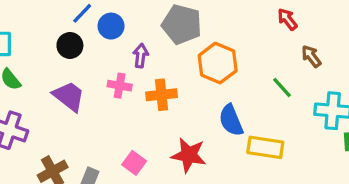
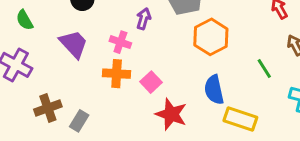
orange cross: (161, 95) -> (117, 74), moved
pink square: (134, 163) -> (151, 82), moved

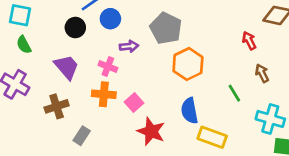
purple arrow: (144, 19) -> (129, 46), turned 66
brown cross: (48, 108) -> (57, 106), moved
gray rectangle: (79, 121) -> (82, 136), moved

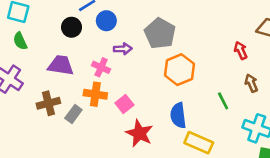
purple trapezoid: (67, 67) -> (61, 65), turned -44
gray rectangle: (82, 136) -> (73, 114), moved

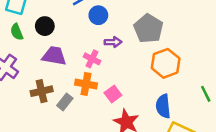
black circle: (72, 27) -> (45, 26), moved

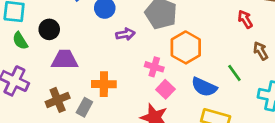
pink cross: (92, 59) -> (154, 67), moved
pink square: (113, 94) -> (165, 89), moved
blue semicircle: (163, 106) -> (204, 87), moved, turned -50

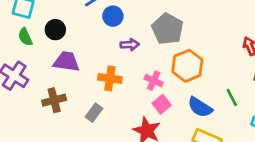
orange cross: (104, 84) -> (110, 78), moved
gray rectangle: (84, 107) -> (94, 113), moved

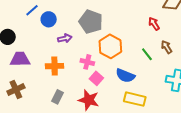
green line: (232, 97) -> (147, 54), moved
gray rectangle: (94, 113) -> (57, 97), moved

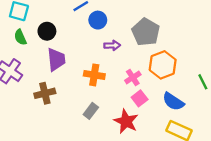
purple trapezoid: (20, 59) -> (56, 59), turned 75
pink cross: (87, 62) -> (133, 78), turned 32

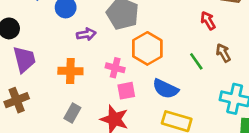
pink cross: (133, 78) -> (115, 68), turned -35
pink square: (140, 98) -> (126, 91), turned 35

